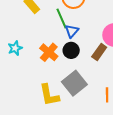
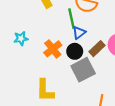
brown rectangle: (99, 52) -> (97, 49), moved
gray square: (74, 83) -> (83, 70), moved

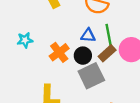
green line: (72, 19) -> (109, 35), moved
blue triangle: (79, 33) -> (88, 36), turned 40

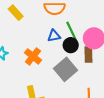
brown rectangle: (107, 53) -> (88, 54), moved, turned -35
black circle: (83, 56) -> (71, 45), moved

